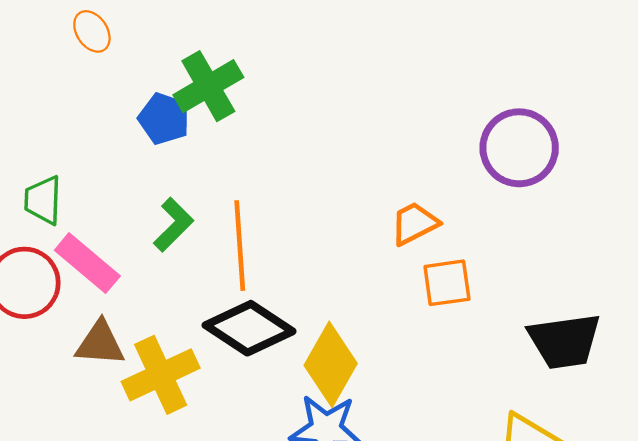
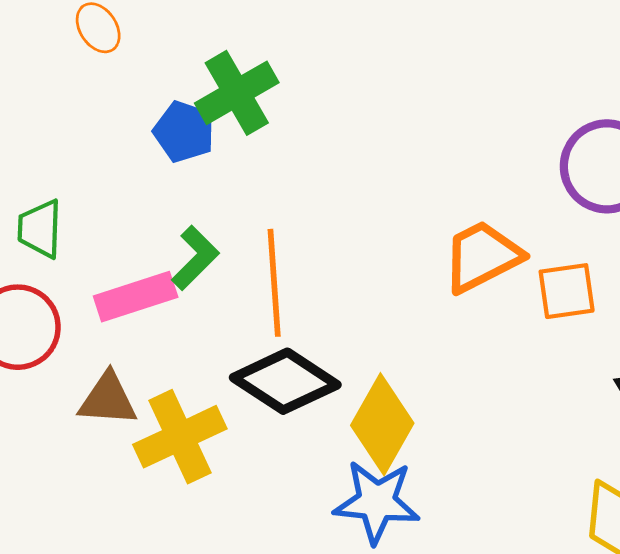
orange trapezoid: (414, 223) -> (482, 256), size x1.4
pink rectangle: (87, 263) -> (136, 297), moved, turned -58
orange square: (447, 283) -> (567, 291), moved

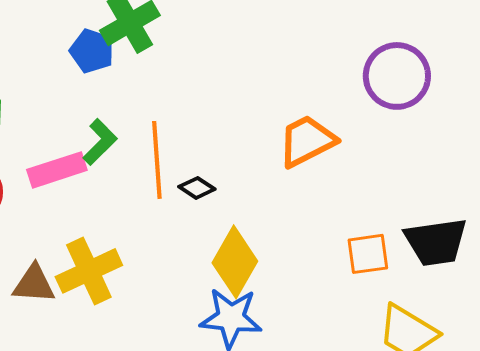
orange square: (567, 291) -> (368, 254), moved
black diamond: (285, 381) -> (197, 188), moved, size x0.5
brown triangle: (108, 399) -> (34, 284), moved

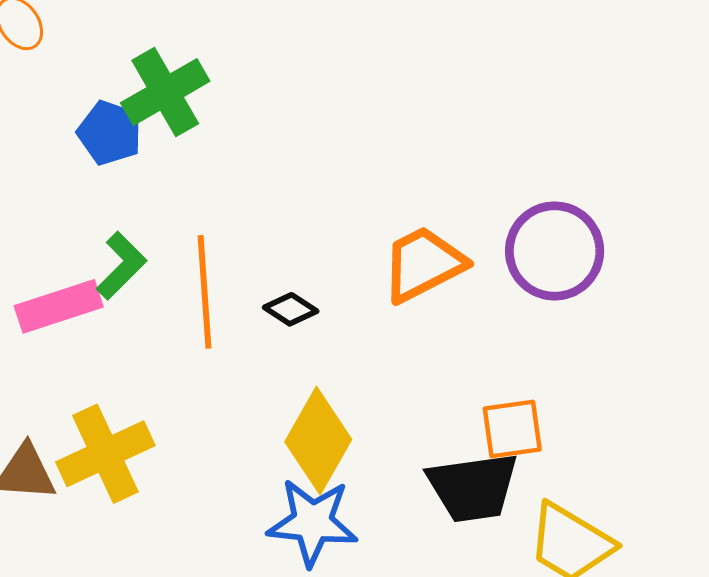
purple circle: (397, 76) -> (555, 251), moved
black diamond: (197, 188) -> (291, 309), moved
black trapezoid: (436, 242) -> (473, 487), moved

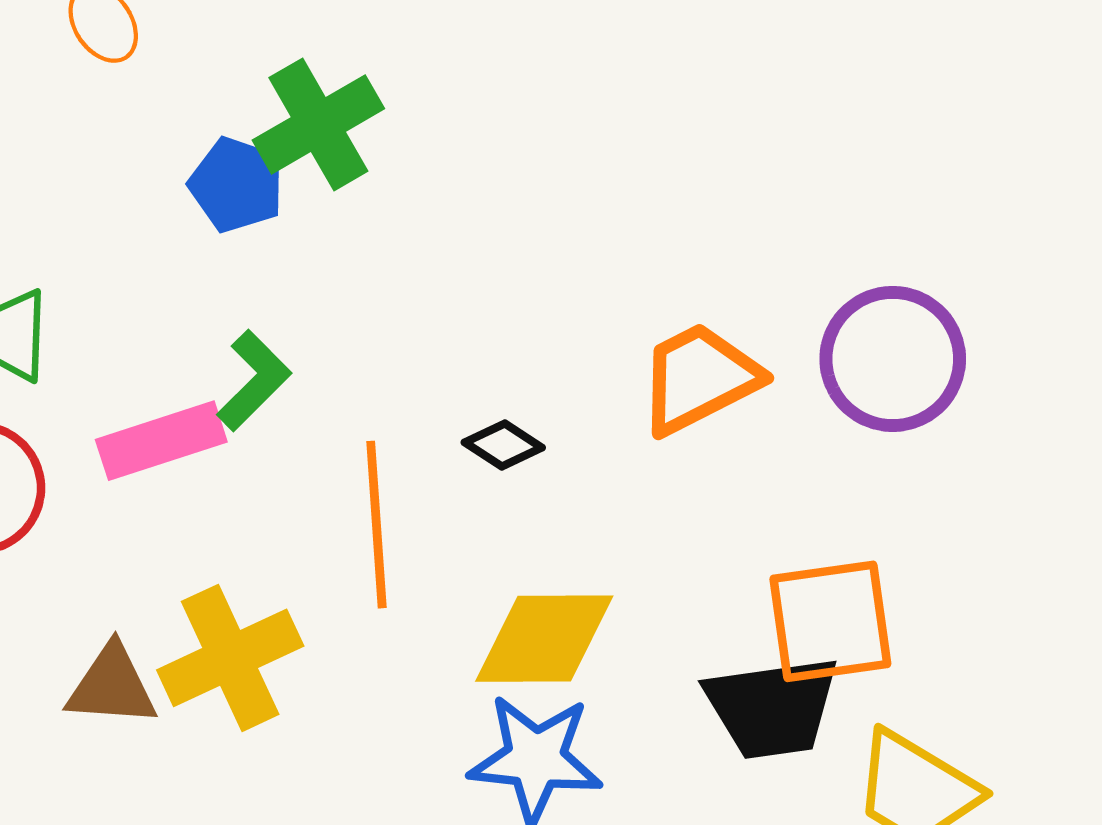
orange line: (205, 292) -> (376, 525), moved
orange square: (512, 429) -> (830, 621), size x1.4
yellow diamond: (318, 441) -> (544, 639), turned 60

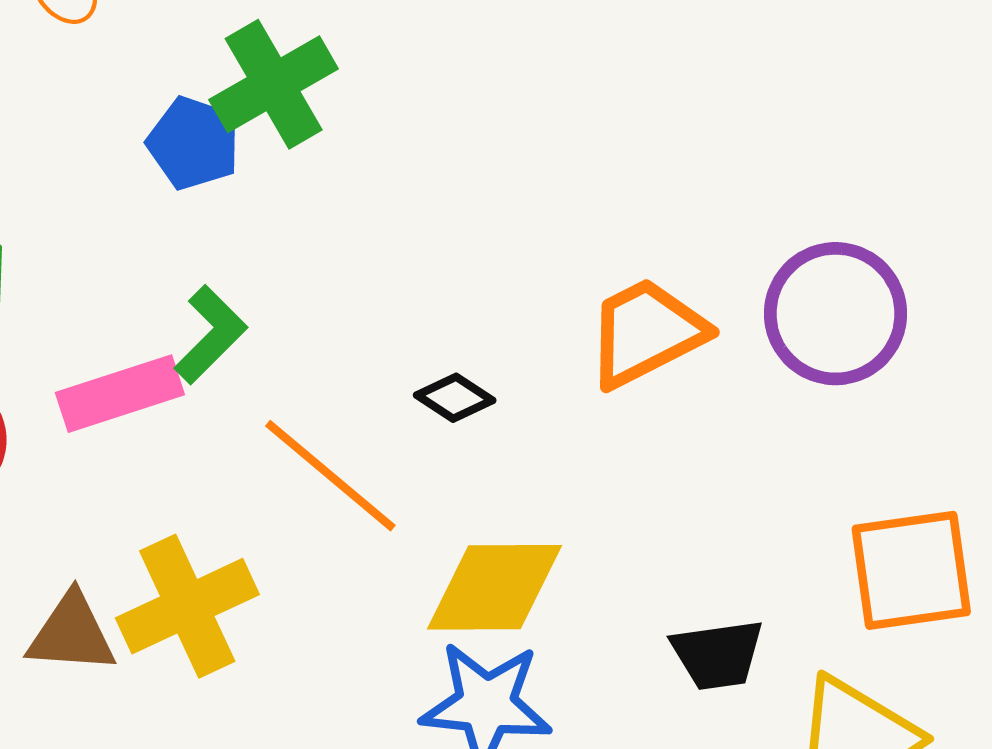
orange line: (376, 525) -> (330, 476), turned -46
orange square: (830, 621) -> (911, 570), moved
black trapezoid: (772, 707) -> (718, 655), size x0.7

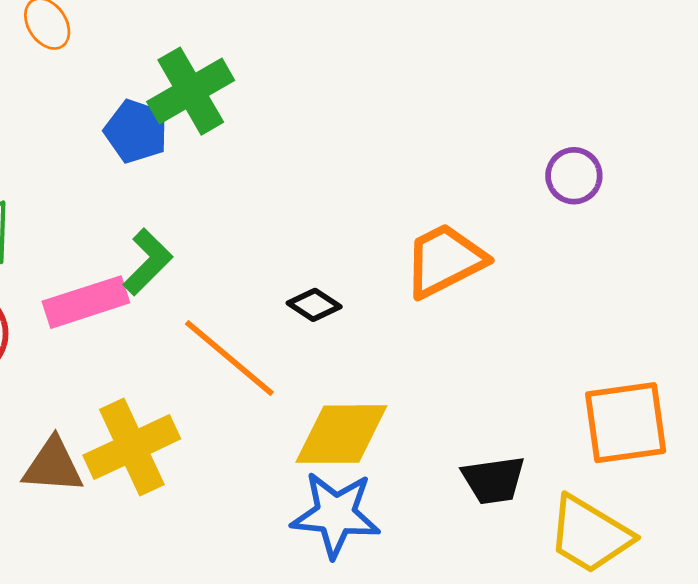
purple circle: (835, 314) -> (574, 176), moved, size x0.6

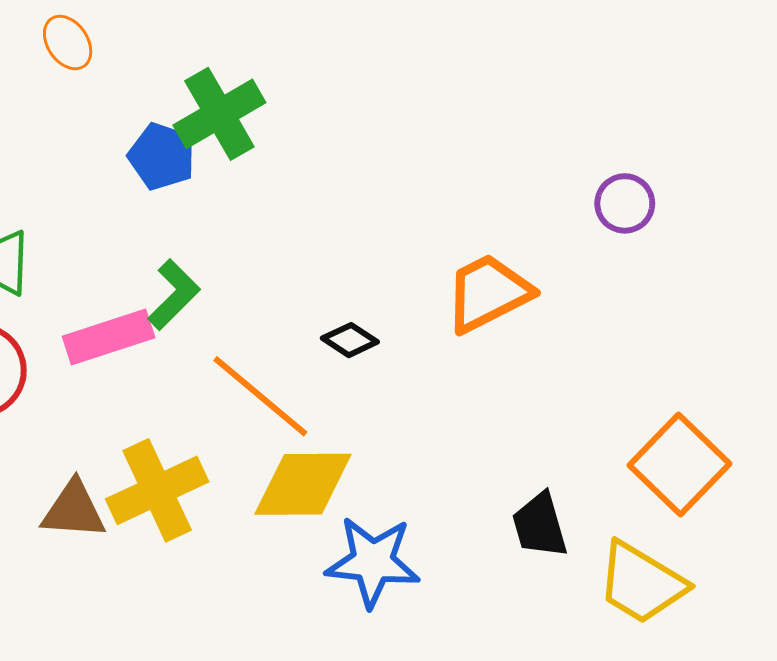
orange square: (626, 423) -> (679, 465), turned -38
yellow diamond: (341, 434) -> (303, 484), moved
black trapezoid: (494, 480) -> (540, 525), turned 82

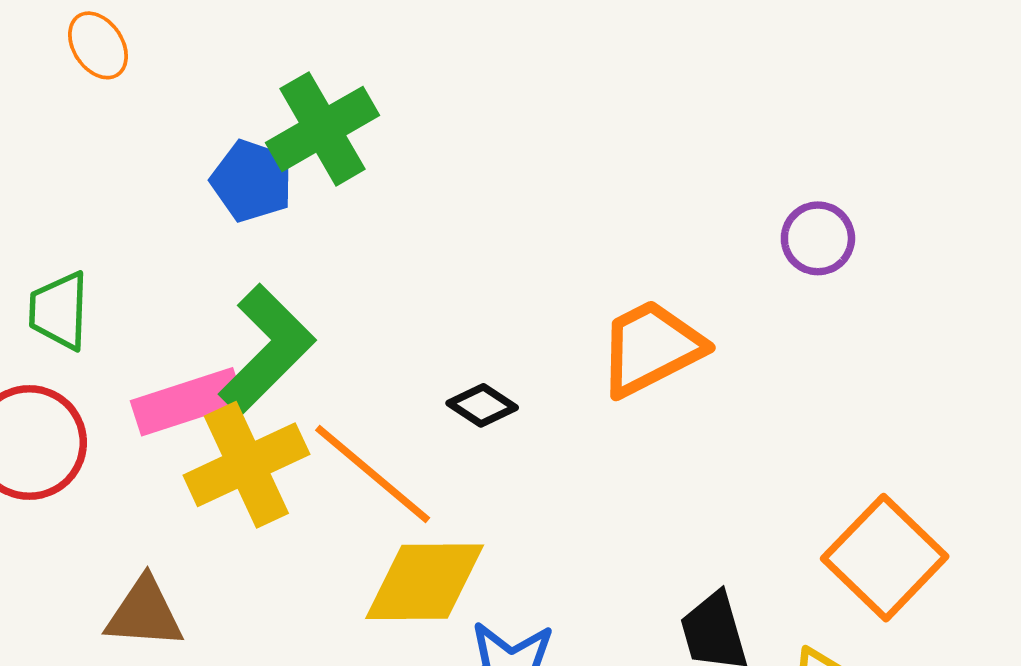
orange ellipse: (68, 43) -> (98, 45), moved
green L-shape: (174, 295) -> (267, 350), size x1.5
yellow cross: (157, 490) -> (246, 465), moved

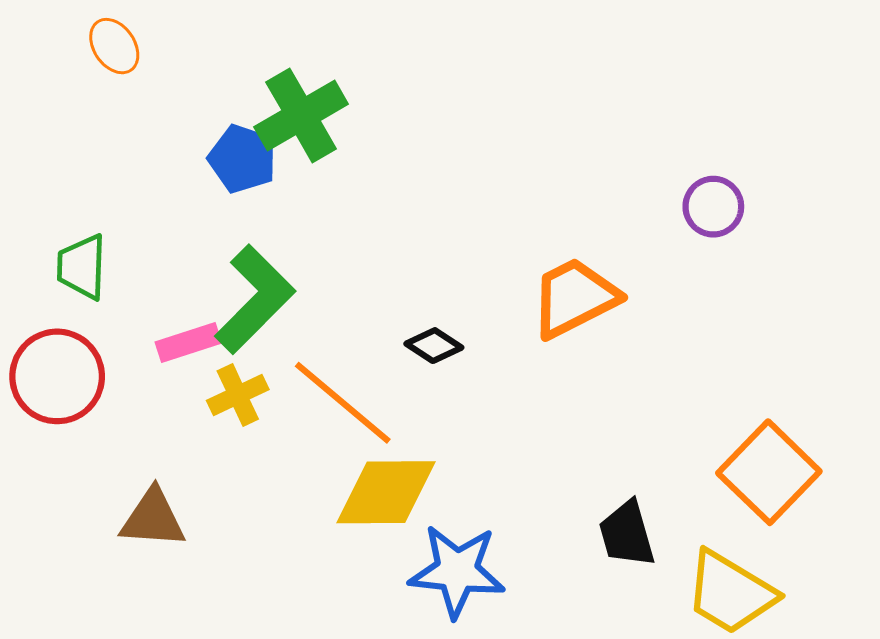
pink rectangle: (187, 402) -> (188, 342), size x0.7
yellow cross: (246, 465) -> (238, 395), size x0.6

